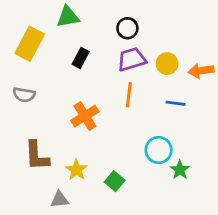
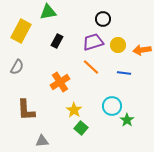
black circle: (127, 28) -> (103, 19), moved
gray semicircle: (24, 95) -> (17, 67), turned -70
orange line: (129, 95) -> (91, 67), turned -54
yellow star: (76, 170) -> (74, 110), moved

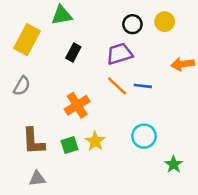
yellow circle: (118, 45) -> (165, 22), moved
blue line: (124, 73) -> (143, 86), moved
green star: (127, 120) -> (174, 164), moved
green square: (81, 128) -> (69, 145), moved, turned 32
gray triangle: (42, 141) -> (37, 179), moved

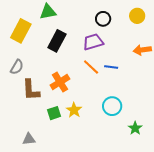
yellow circle: (165, 22) -> (137, 16), moved
black rectangle: (73, 52) -> (57, 41), size x1.5
brown L-shape: (33, 141) -> (31, 90), moved

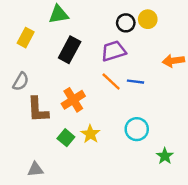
yellow circle: (137, 16) -> (148, 19), moved
yellow rectangle: (21, 31) -> (26, 38), size x0.7
green square: (54, 113) -> (66, 138), turned -32

